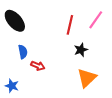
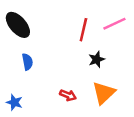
pink line: (96, 20) -> (114, 24), turned 30
red arrow: (38, 66) -> (68, 95), moved

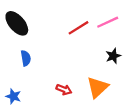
red line: (83, 30) -> (78, 28), turned 45
black star: (97, 59) -> (113, 56), moved

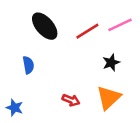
black ellipse: (17, 23) -> (45, 26), moved
black star: (113, 56) -> (111, 63), moved

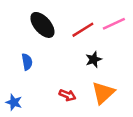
black star: (111, 63) -> (94, 59), moved

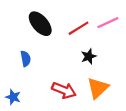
red arrow: (67, 95) -> (64, 90), size x1.5

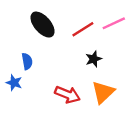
blue star: (13, 97) -> (14, 83), moved

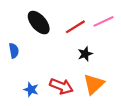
blue semicircle: (27, 61) -> (14, 51), moved
blue star: (14, 83) -> (31, 90), moved

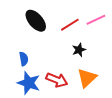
blue semicircle: (14, 51) -> (24, 59), moved
blue star: (31, 90) -> (29, 83), size x1.6

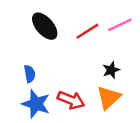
black star: (79, 50) -> (111, 70), moved

